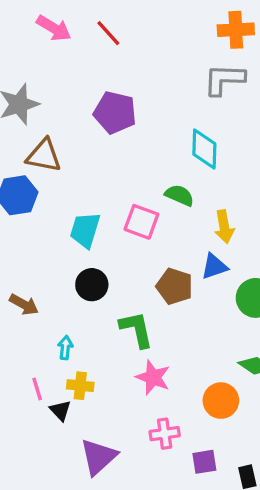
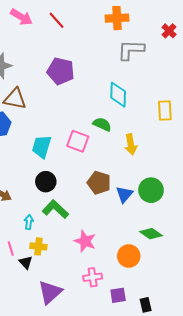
orange cross: (236, 30) -> (117, 18), moved
blue triangle: (214, 266) -> (124, 194), moved, turned -30
green L-shape: (136, 329) -> (55, 209), moved, turned -35

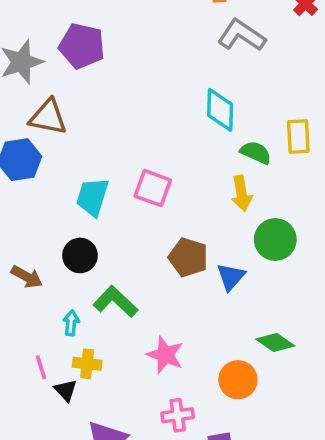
gray L-shape: (131, 50) -> (242, 35), turned 32
purple pentagon: (61, 71) -> (82, 46), moved
green semicircle: (102, 124) -> (256, 153), moved
black circle: (46, 182) -> (80, 255), moved
green circle: (151, 190) -> (275, 240), moved

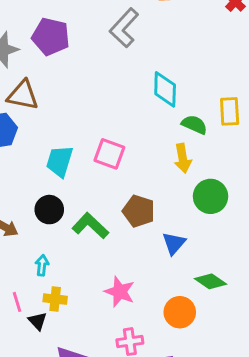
gray L-shape: (242, 35) -> (124, 28), moved, turned -81
blue triangle: (231, 277) -> (174, 243), moved
green L-shape: (115, 302) -> (90, 226), moved

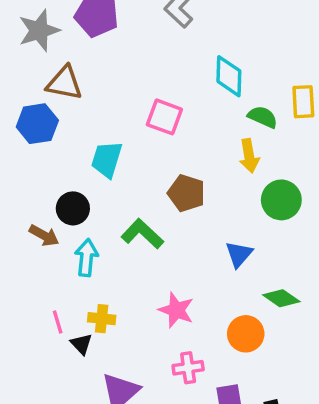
pink square: (109, 154) -> (164, 117), moved
black circle: (49, 210) -> (73, 208), moved
brown pentagon: (139, 211) -> (186, 193), moved
cyan arrow: (42, 265) -> (86, 258), moved, size x1.5

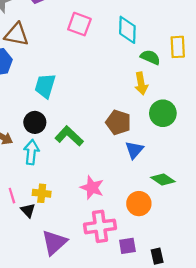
pink square: (164, 117) -> (79, 24), moved
brown pentagon: (186, 193) -> (118, 122), moved
black circle: (73, 208) -> (35, 122), moved
pink cross: (188, 368) -> (100, 226), size x1.5

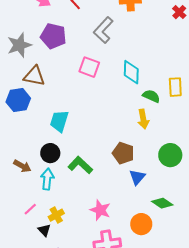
green circle: (163, 113) -> (170, 155), moved
yellow cross: (42, 193) -> (56, 215), turned -35
pink line: (12, 196) -> (30, 209), moved, turned 64

